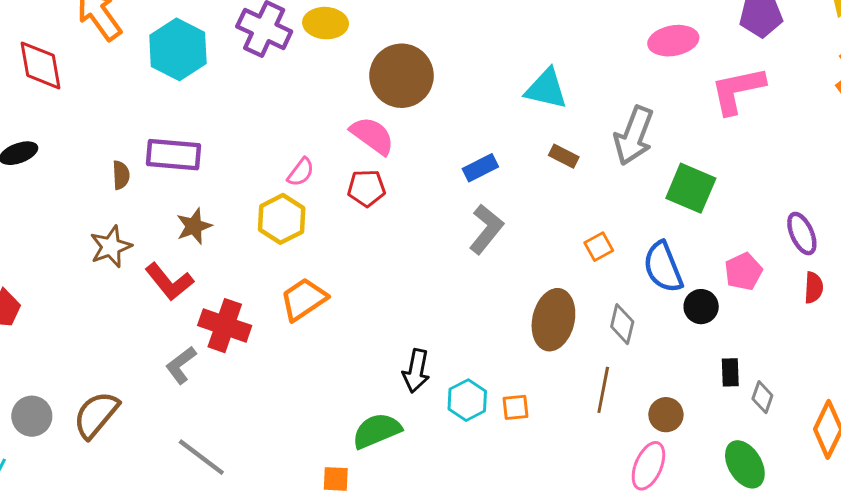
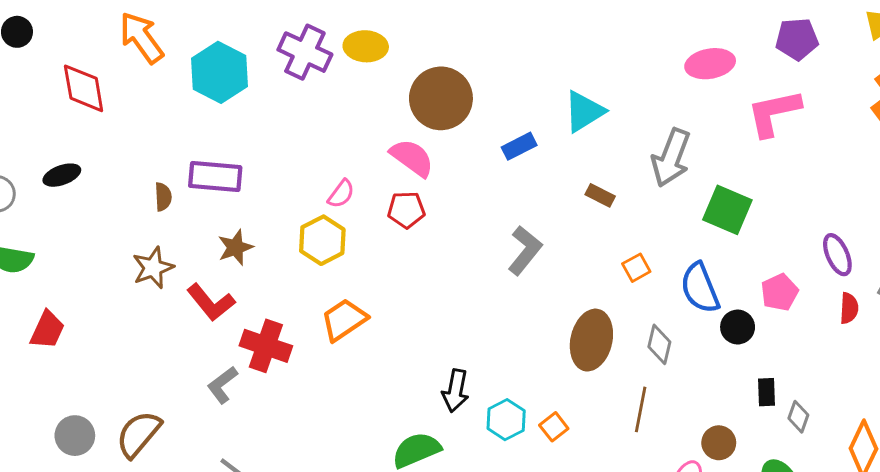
cyan triangle: (546, 89) -> (584, 111), turned -45
brown rectangle: (564, 156) -> (600, 195), moved
blue rectangle: (480, 168) -> (519, 146), moved
orange square: (515, 407) -> (554, 427), turned -32
brown circle: (666, 415) -> (719, 443), moved

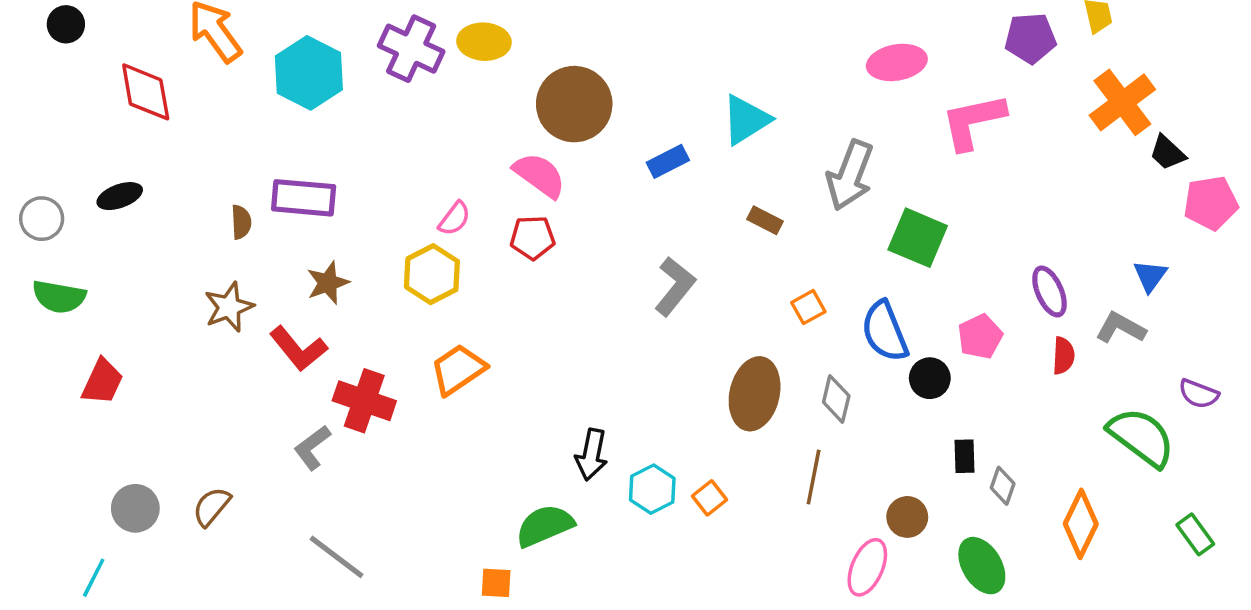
purple pentagon: (797, 39) -> (1030, 38), moved
brown semicircle: (139, 434) -> (212, 507), size x0.7

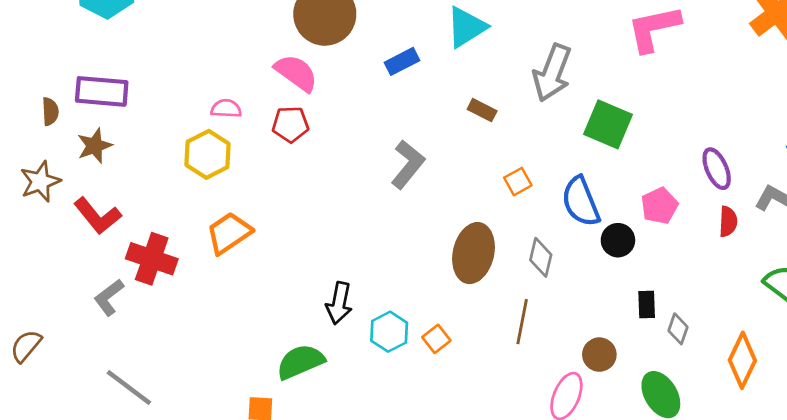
pink semicircle: (454, 219) -> (226, 109), turned -124
brown star: (328, 283) -> (95, 146), moved

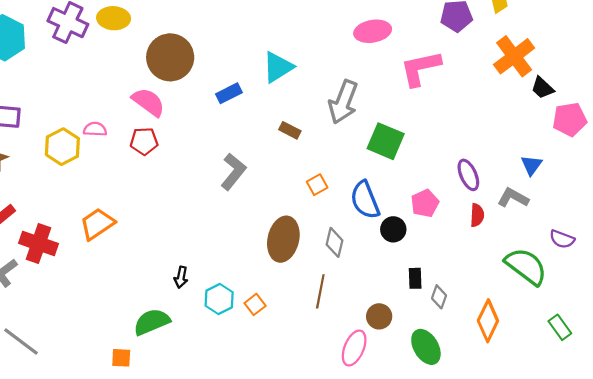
yellow hexagon: (208, 154) -> (62, 147), moved
black arrow: (339, 303) -> (181, 277), size x0.7

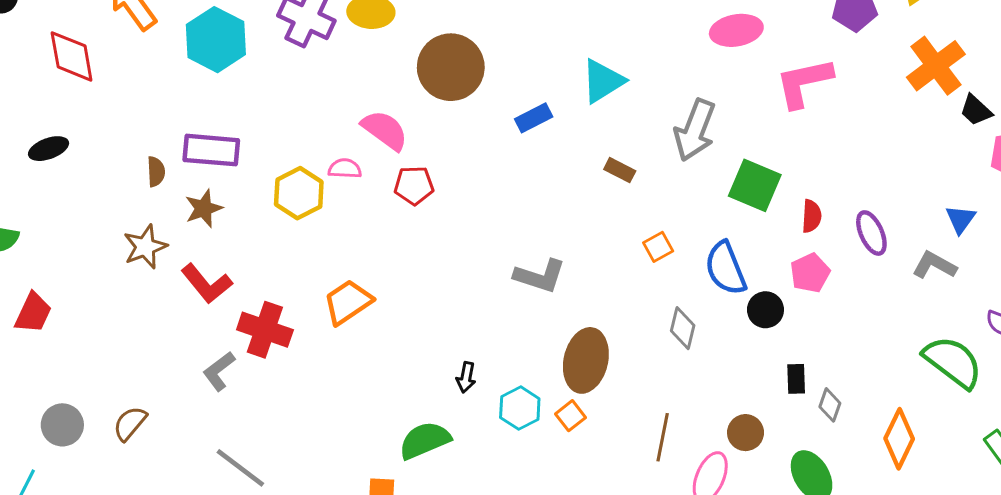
pink semicircle: (148, 102) -> (385, 130), moved
gray L-shape: (233, 172) -> (540, 276), moved, turned 69
red semicircle: (477, 215) -> (812, 216), moved
brown ellipse: (283, 239) -> (586, 360), moved
brown line: (320, 291) -> (663, 437), moved

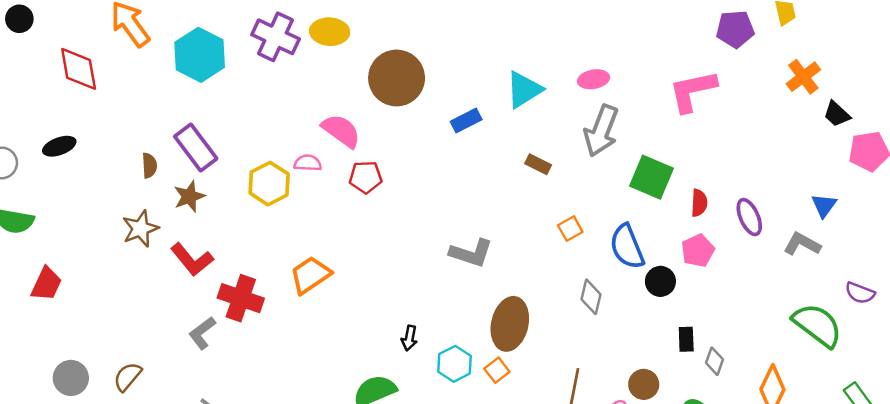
pink ellipse: (736, 30) -> (594, 79), moved, size x0.7
orange cross: (936, 66) -> (803, 77), size x0.7
purple rectangle: (211, 150) -> (196, 148), turned 48

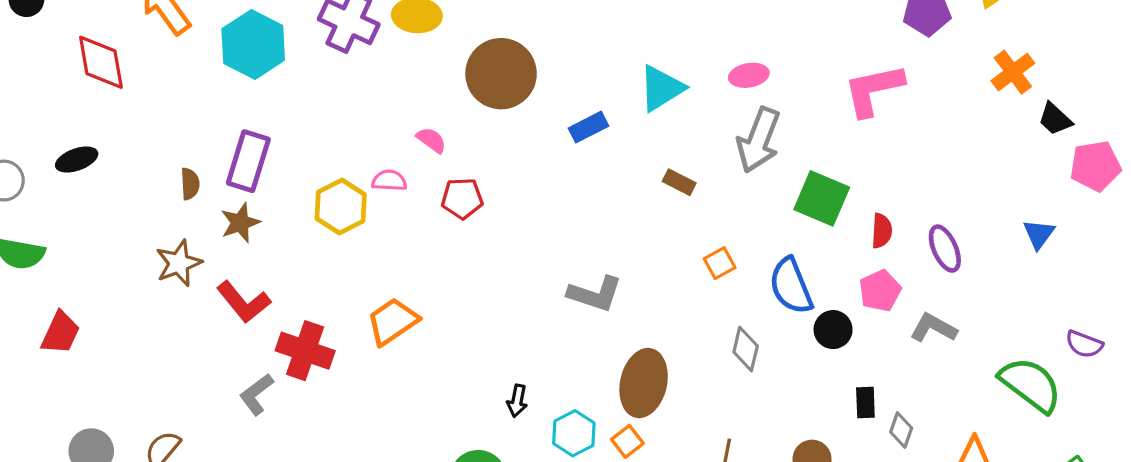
pink semicircle: (341, 131) -> (431, 140), size x0.6
purple rectangle: (196, 148) -> (248, 161), turned 54
gray L-shape: (802, 244) -> (933, 328), moved

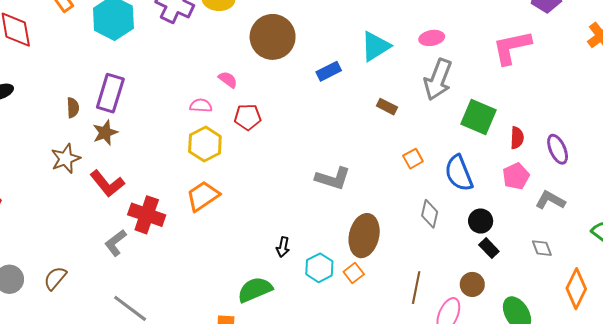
yellow hexagon: (341, 206) -> (205, 144), moved
black circle: (833, 330) -> (481, 221), moved
black rectangle: (865, 402) -> (489, 248), moved, turned -42
gray diamond: (901, 430) -> (542, 248), moved, turned -40

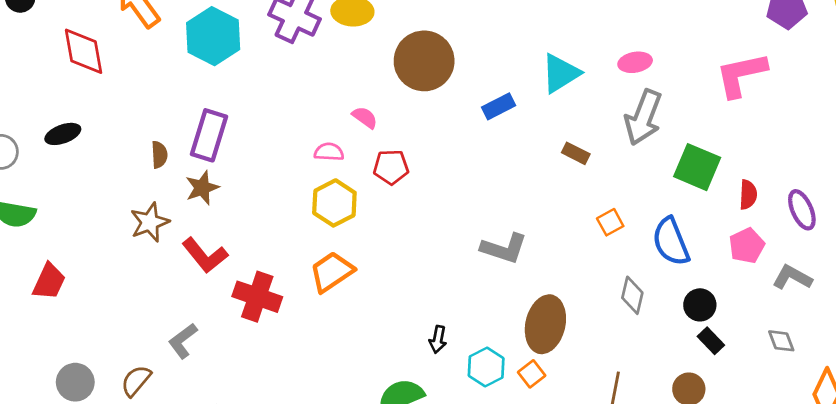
gray L-shape: (116, 243) -> (183, 341), moved

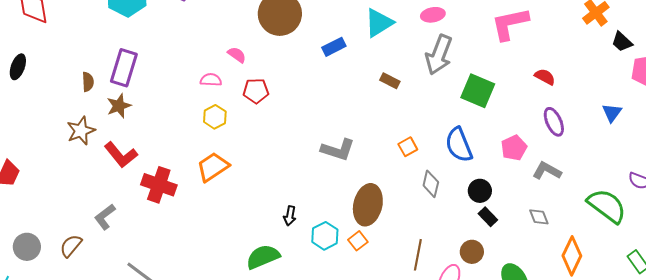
black ellipse: (63, 134) -> (18, 67), turned -50
red semicircle: (748, 195) -> (545, 77), moved, turned -65
yellow hexagon: (334, 203) -> (215, 117), size x0.7
orange square: (610, 222) -> (408, 147), moved

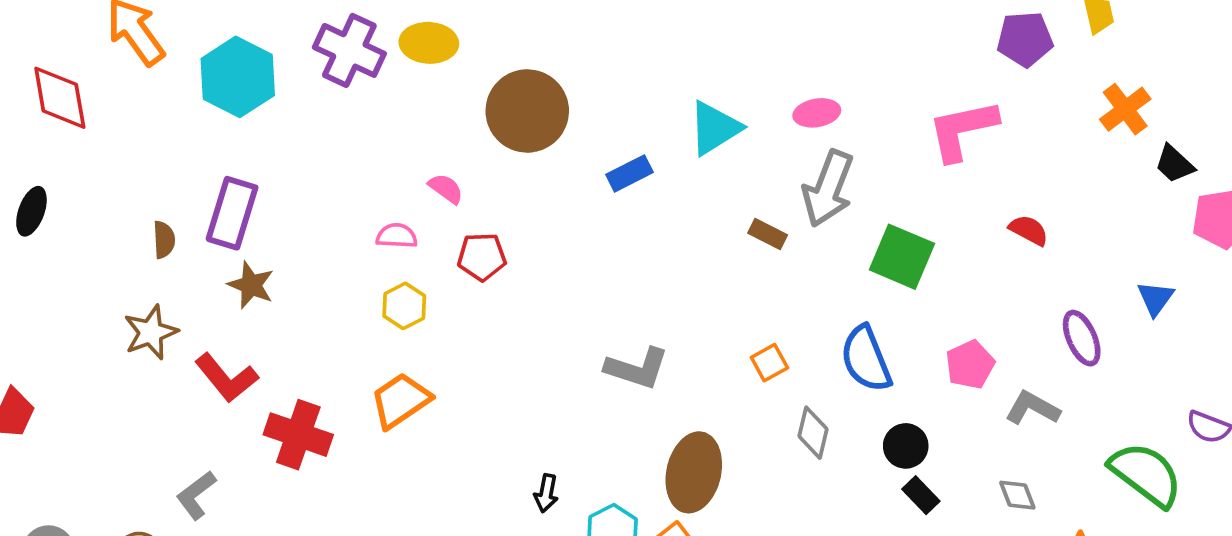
brown rectangle: (390, 81) -> (768, 234), moved
brown star: (119, 106) -> (251, 285), moved, turned -30
purple ellipse: (554, 122) -> (1082, 338), moved

